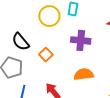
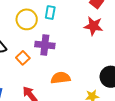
purple cross: (81, 40) -> (45, 45), moved

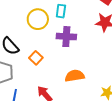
purple cross: (45, 45) -> (66, 37), moved

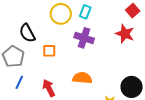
orange square: (36, 58) -> (49, 51), turned 32

